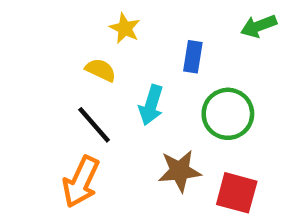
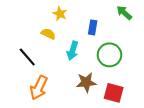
green arrow: (259, 26) -> (124, 13), turned 63
black line: (94, 125) -> (27, 57), moved

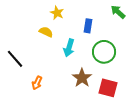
black line: (27, 57) -> (15, 59), moved
brown star: (86, 82) -> (82, 78), turned -30
orange arrow: (39, 88) -> (37, 83), size x0.6

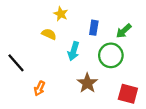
green arrow: (118, 12) -> (124, 31), moved, turned -84
red square: (108, 88) -> (128, 94), moved

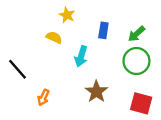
green circle: (111, 55) -> (136, 61), moved

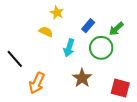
blue rectangle: (103, 30) -> (88, 26), turned 32
green circle: (136, 61) -> (101, 48), moved
orange arrow: (43, 97) -> (37, 83), size x1.5

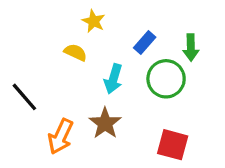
green arrow: (116, 29) -> (191, 47), turned -49
brown star: (82, 78) -> (105, 123), moved
red square: (120, 88) -> (173, 145), moved

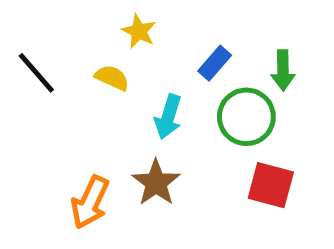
black line: (24, 97) -> (36, 73), moved
red square: (173, 145) -> (271, 185), moved

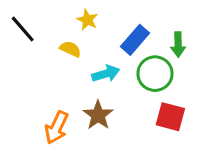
blue rectangle: (215, 63) -> (135, 40), size x1.4
black line: (36, 73) -> (23, 29), moved
cyan arrow: (168, 117) -> (106, 74), turned -124

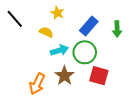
cyan arrow: (106, 74) -> (59, 50), moved
green circle: (155, 74) -> (85, 52), moved
red square: (170, 117) -> (99, 76), moved

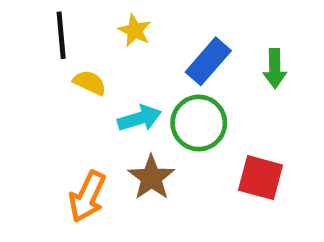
black line: (15, 19) -> (61, 35), moved, turned 36
yellow semicircle: (46, 32) -> (90, 83), moved
red square: (99, 76) -> (260, 178), moved

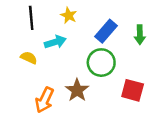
yellow semicircle: (90, 83) -> (29, 58), moved
cyan arrow: (139, 118) -> (55, 42), moved

